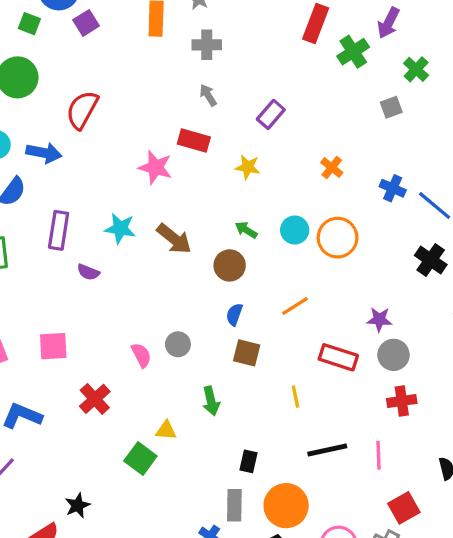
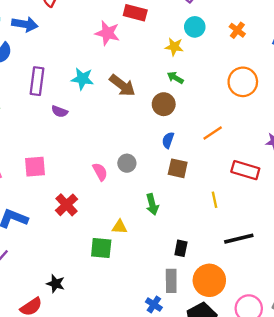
yellow star: (248, 167) -> (174, 47), moved
cyan circle: (295, 230) -> (195, 27), moved
green square: (140, 458) -> (101, 248), turned -30
black star: (78, 505) -> (56, 284), turned -30

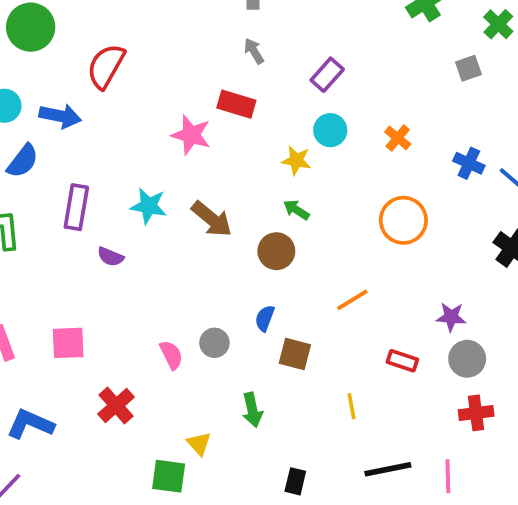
blue semicircle: (168, 140) -> (265, 318), moved
red rectangle: (245, 170) -> (402, 361), size x0.7
yellow triangle: (120, 227) -> (199, 444), turned 42

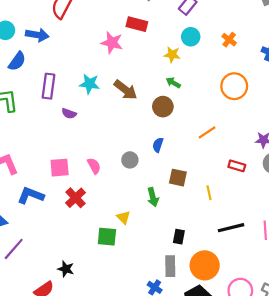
pink square: (68, 343) -> (60, 168), moved
brown square: (295, 354) -> (178, 178), moved
pink semicircle: (171, 355) -> (94, 166), moved
blue L-shape: (30, 424) -> (31, 195), moved

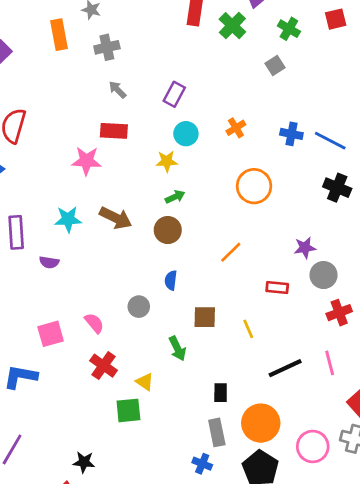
orange cross: (229, 40) -> (236, 128), turned 32
green arrow: (173, 83) -> (175, 197), turned 136
red cross: (76, 198) -> (103, 366), moved

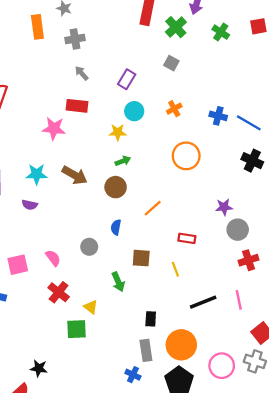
gray square: (275, 66) -> (171, 63), moved, turned -32
orange line: (231, 252) -> (153, 208), moved
purple semicircle: (49, 262) -> (30, 205), moved
red rectangle: (277, 288) -> (187, 238), moved

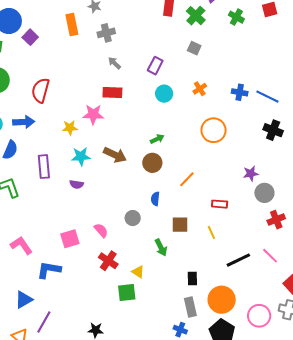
yellow star: (118, 132) -> (70, 128), moved
pink line: (239, 300) -> (270, 256), turned -30

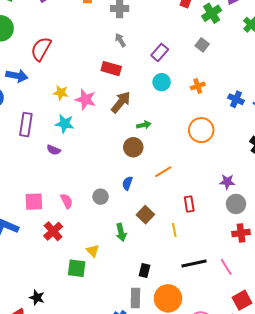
pink star: (93, 114) -> (85, 99), moved
brown arrow: (115, 155) -> (121, 102), moved, turned -90
red rectangle: (220, 204) -> (189, 204), turned 63
brown square: (180, 225) -> (145, 215), turned 30
red cross: (108, 261) -> (53, 231), moved

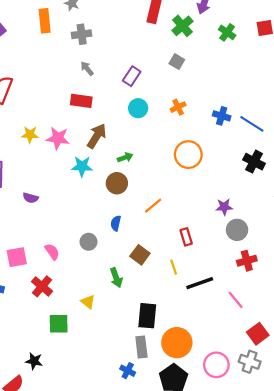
cyan star: (65, 124) -> (82, 166), moved
black line: (194, 264) -> (200, 283), moved
green square: (77, 268) -> (59, 324), moved
black rectangle: (144, 270) -> (147, 316), size x1.6

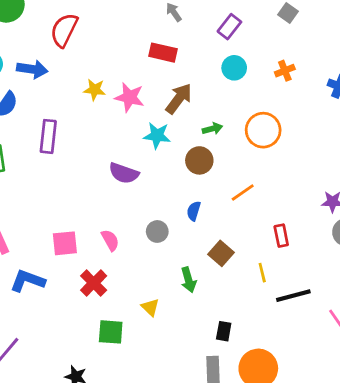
orange circle: (188, 155) -> (263, 130), moved
purple semicircle: (31, 198) -> (124, 173), moved, size x1.5
black rectangle: (147, 316) -> (224, 331), size x0.6

